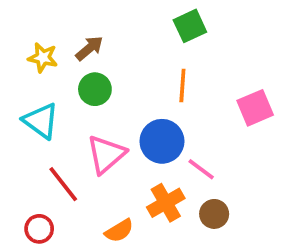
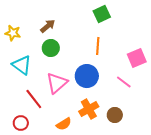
yellow star: (43, 58) -> (13, 33), moved
pink line: (201, 169) -> (124, 82), moved

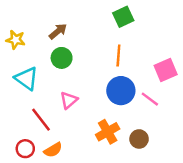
blue circle: (87, 76) -> (121, 91), moved
pink triangle: (57, 83) -> (69, 100), size x0.7
orange semicircle: (64, 124) -> (53, 150), moved

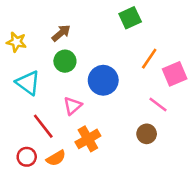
orange line: (118, 55) -> (149, 59), moved, turned 30
blue circle: (121, 91) -> (103, 80), moved
orange cross: (108, 132) -> (88, 139), moved
brown circle: (139, 139) -> (147, 134), moved

